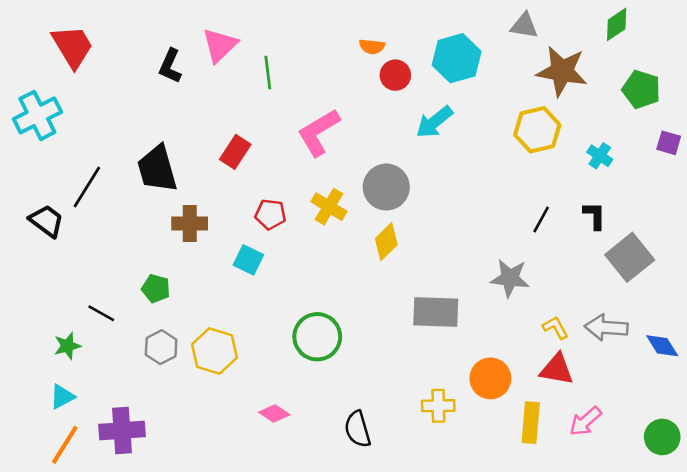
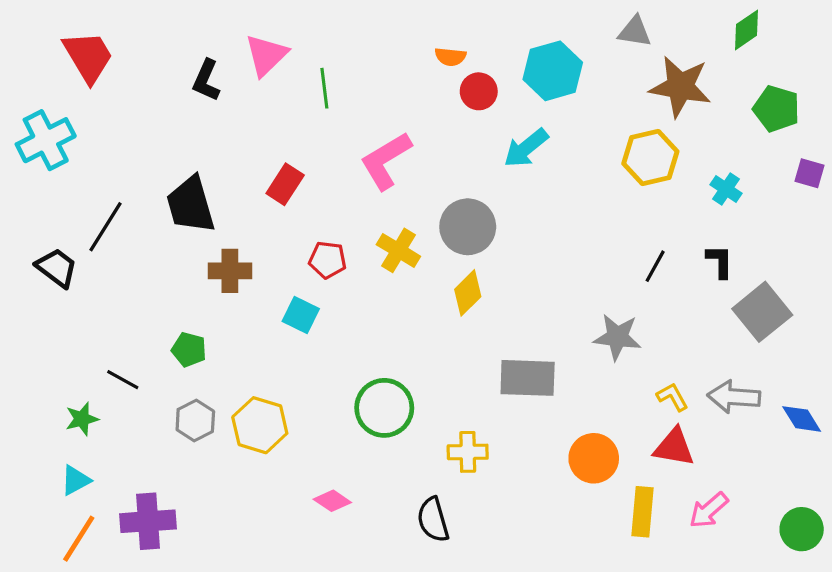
yellow cross: (438, 406) -> (468, 452), moved

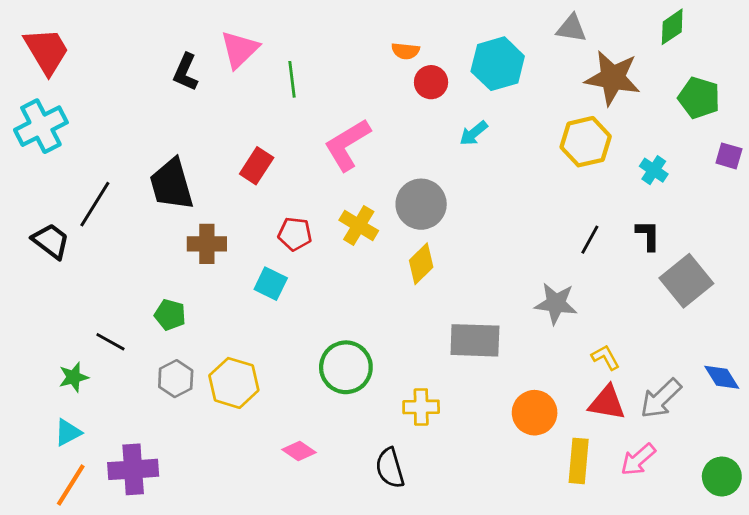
red trapezoid: (88, 57) -> (47, 51), moved
cyan arrow: (526, 148) -> (474, 133), size x0.7
gray arrow: (734, 397) -> (661, 398), moved, turned -48

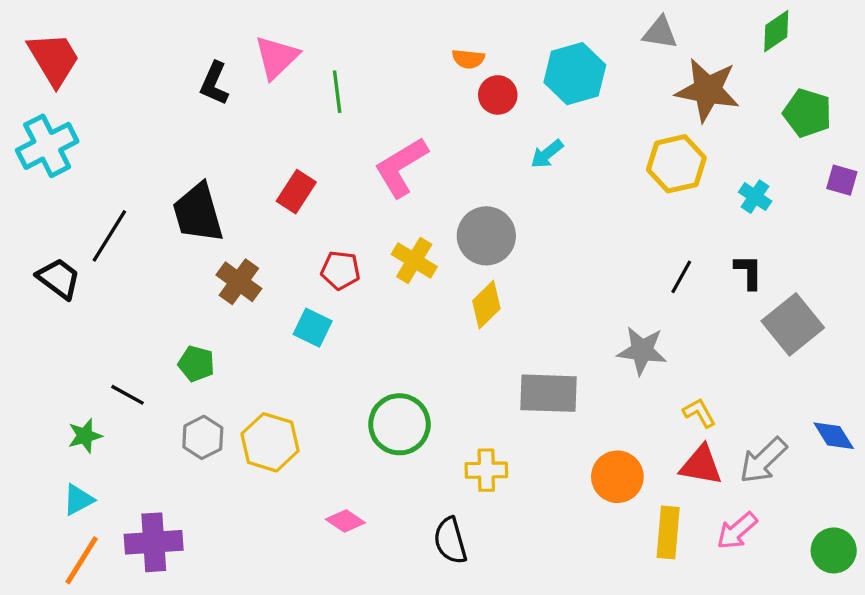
brown cross: (207, 244) -> (239, 282), turned 36

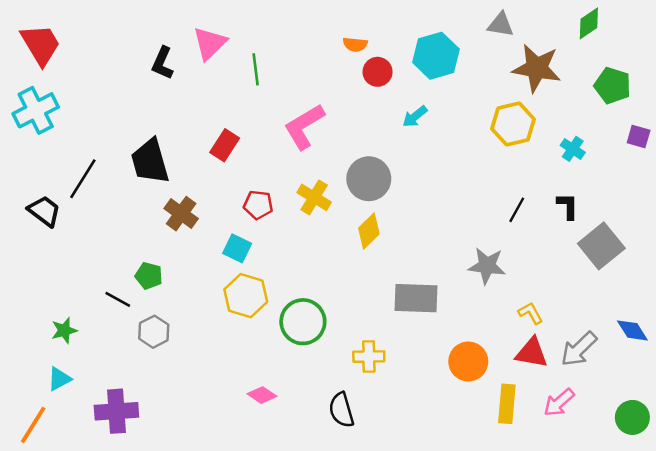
black line: (127, 395) -> (118, 299), moved
yellow hexagon: (270, 442) -> (246, 296), moved
orange line: (82, 560) -> (33, 425), moved

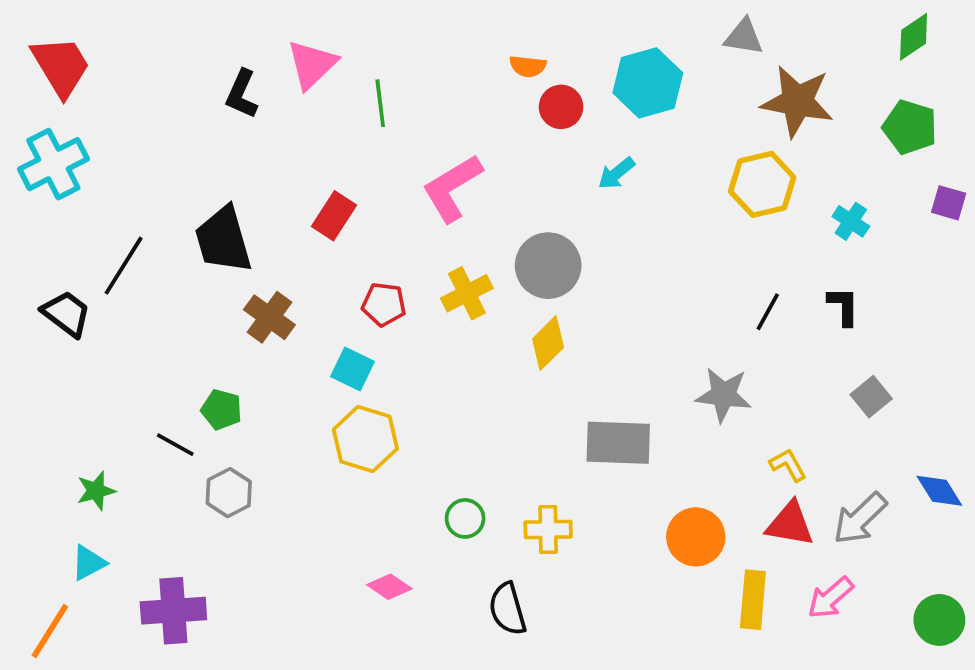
green diamond: (589, 23) -> (914, 37), moved
yellow cross: (314, 197) -> (467, 293), turned 32
gray square: (601, 246) -> (871, 397), moved, size x0.6
green circle: (303, 322) -> (465, 518), moved, size x0.6

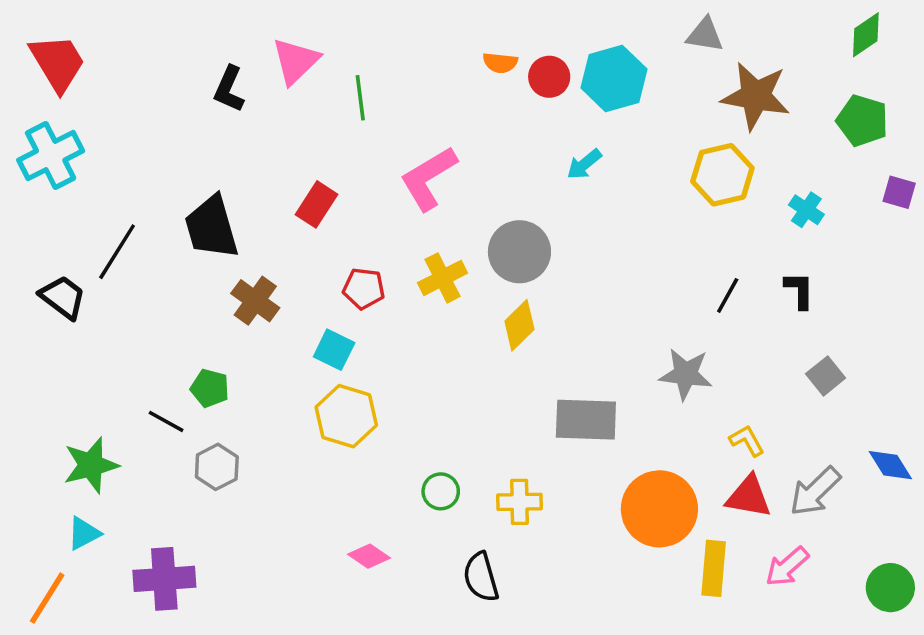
red circle: (561, 107) -> (549, 77), moved
green star: (96, 491) -> (91, 465), size x1.5
orange circle: (696, 537) -> (659, 509), size x1.4

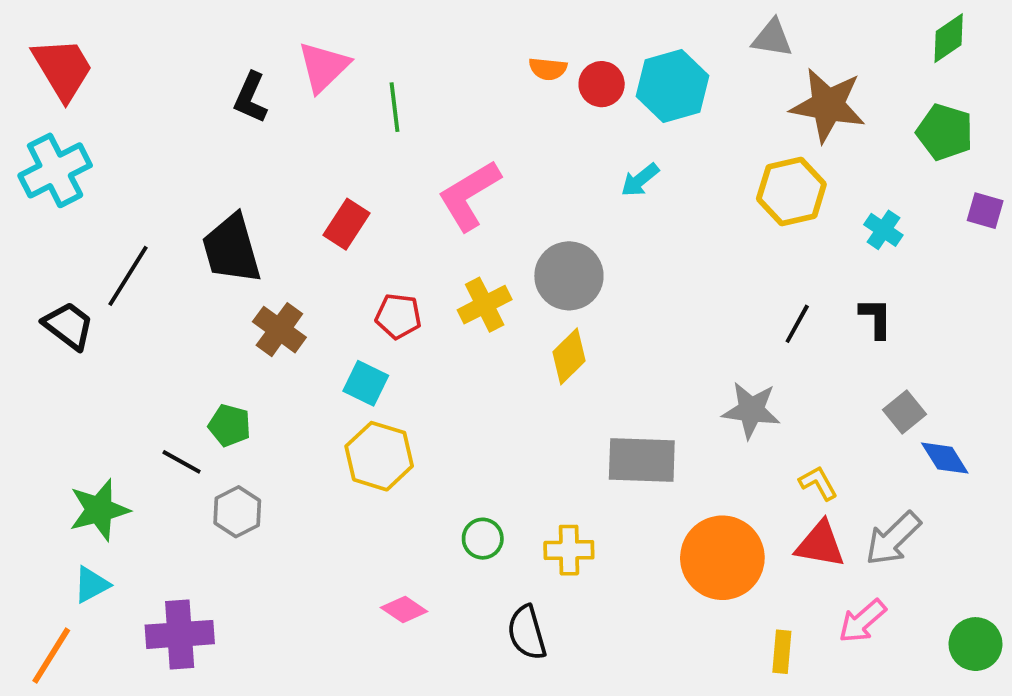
blue diamond: (890, 465) -> (945, 458), moved
yellow rectangle: (714, 568) -> (782, 652), moved, size x0.7

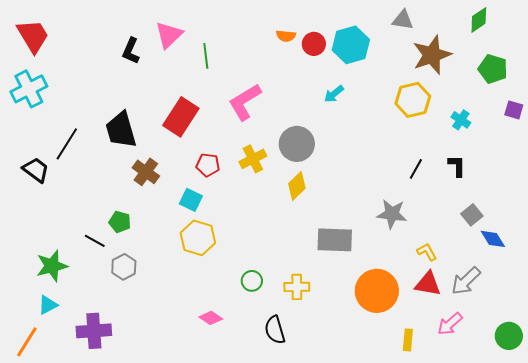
green diamond: (949, 38) -> (479, 20), moved
brown star: (828, 105) -> (432, 55), turned -30
red rectangle: (347, 224) -> (181, 117), size x1.5

